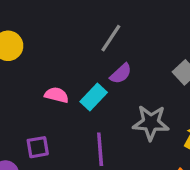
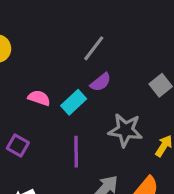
purple square: (38, 147) -> (18, 145), turned 35

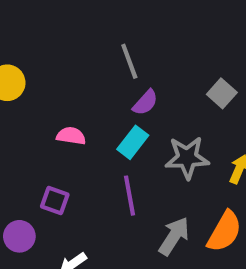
gray line: (94, 48) -> (129, 61), turned -48
cyan rectangle: (74, 102) -> (133, 142), moved

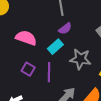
pink semicircle: (71, 136) -> (26, 38), size x1.5
purple square: (55, 200) -> (28, 69), moved

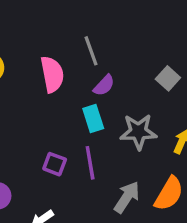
pink semicircle: (26, 38) -> (52, 74), moved, turned 70
cyan rectangle: (55, 47) -> (93, 118), turned -56

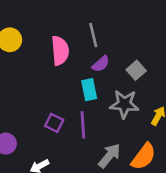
gray square: (168, 78) -> (136, 70), moved

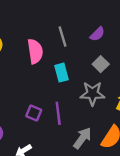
purple semicircle: (101, 64) -> (97, 34), moved
cyan rectangle: (89, 90) -> (61, 73), moved

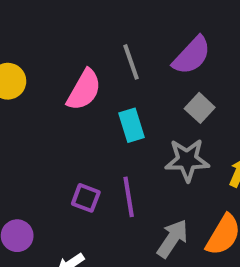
purple semicircle: (97, 34) -> (192, 55), size x1.5
pink semicircle: (35, 51) -> (84, 90), turned 40

